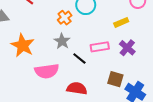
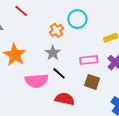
black line: (79, 59) -> (59, 73), moved
brown square: (115, 79) -> (92, 82), moved

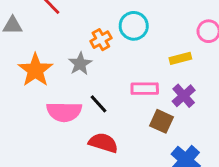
gray star: (53, 53) -> (80, 64), moved
brown square: (92, 82) -> (161, 121), moved

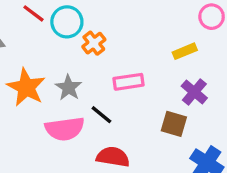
cyan circle: (134, 26) -> (67, 22), moved
gray star: (80, 64) -> (69, 88), moved
pink rectangle: (145, 89) -> (129, 82), moved

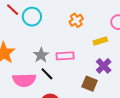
orange cross: (94, 43) -> (76, 20), moved
gray star: (69, 88) -> (41, 55), moved

